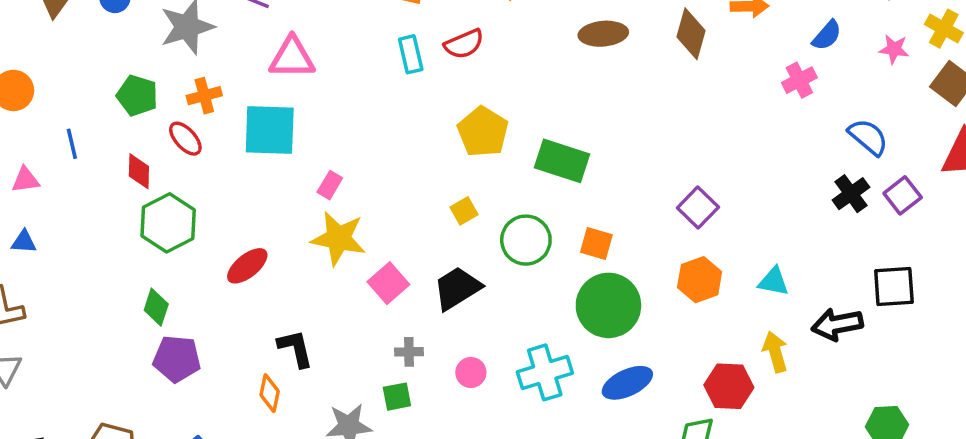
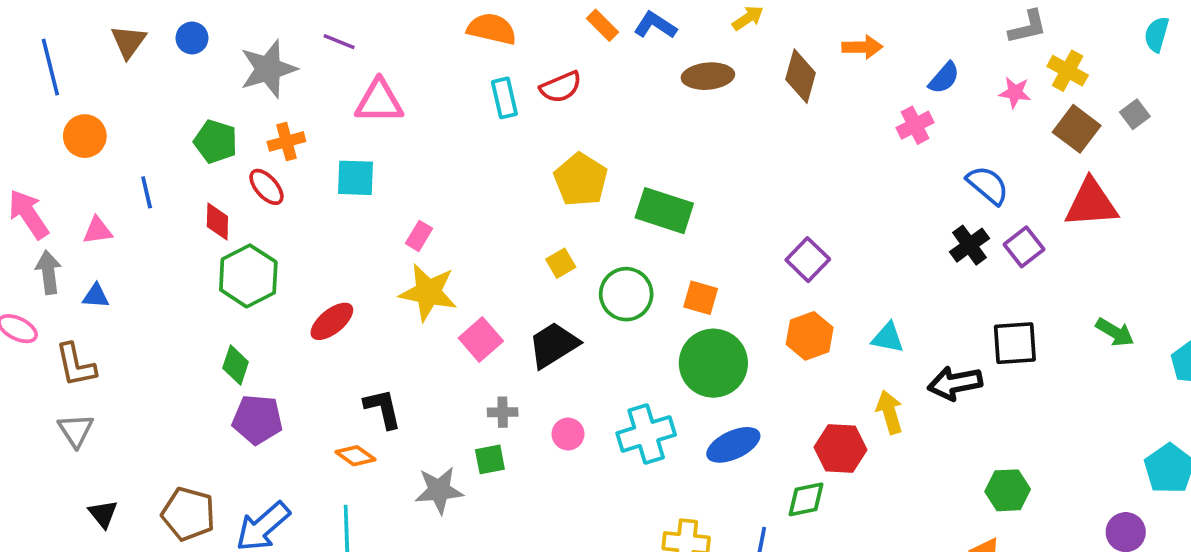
cyan square: (270, 130) -> (355, 178), size x0.7
orange diamond: (270, 393) -> (355, 456), turned -66

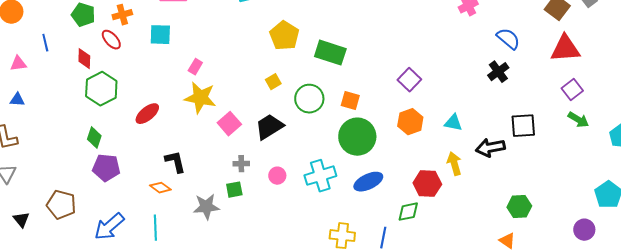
purple square: (1024, 247) -> (572, 90), moved
brown pentagon: (188, 514) -> (61, 205), moved

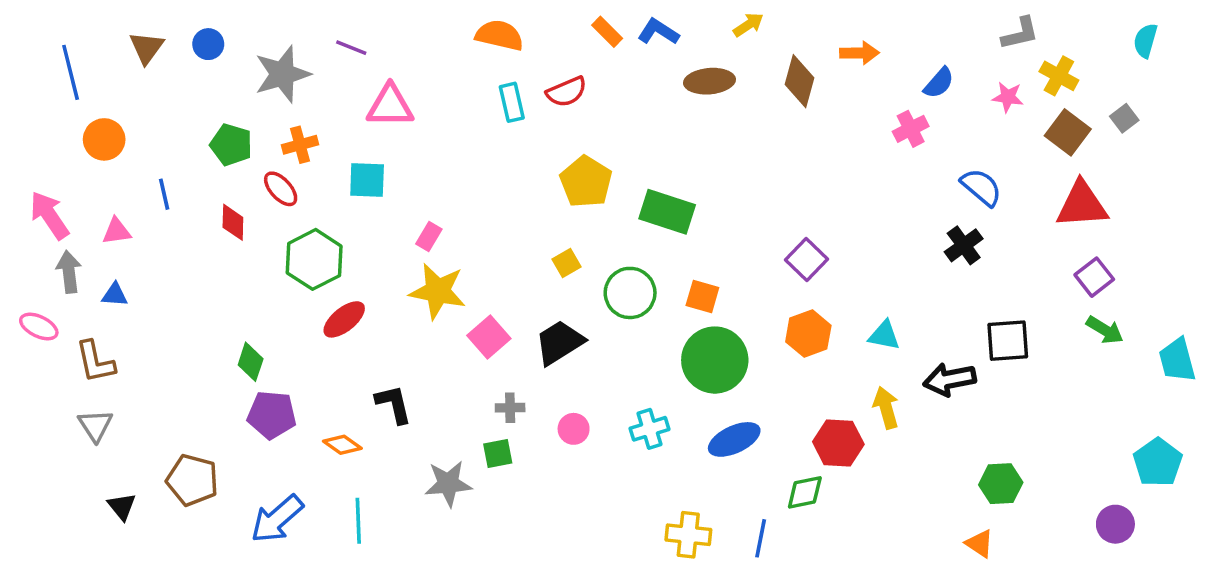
green hexagon: (101, 89) -> (314, 259), moved
cyan cross: (320, 176) -> (649, 429), size x0.7
orange diamond: (160, 188) -> (342, 445), moved

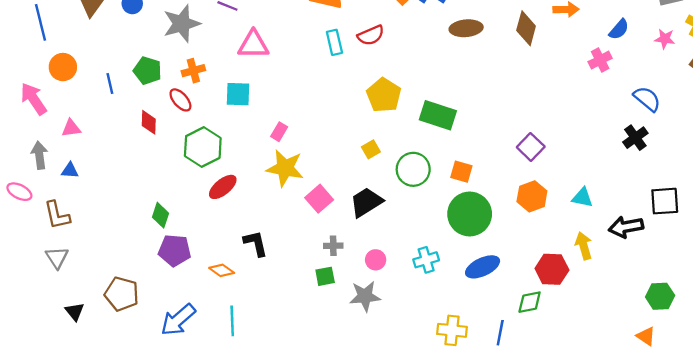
blue line: (164, 194) -> (110, 84), moved
pink arrow: (49, 215) -> (33, 99), moved
gray star: (448, 484) -> (365, 296), moved

